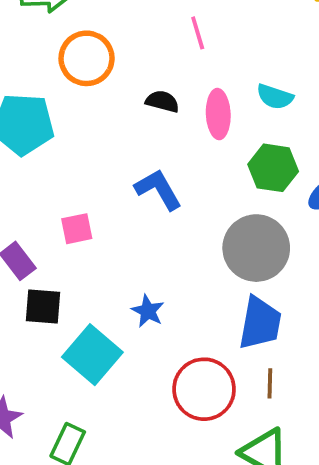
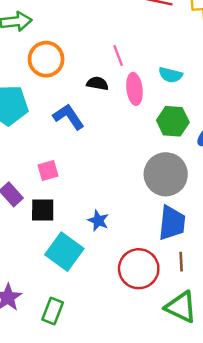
pink line: (198, 33) -> (118, 55), moved
blue L-shape: (158, 189) -> (69, 117), moved
black square: (43, 307) -> (43, 210), moved

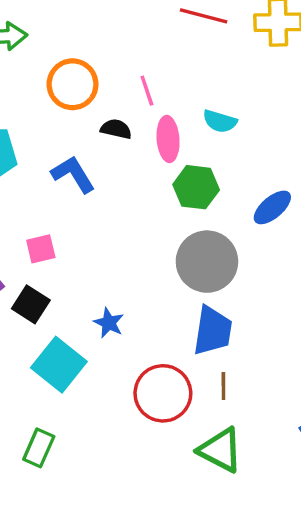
orange circle: (46, 59) -> (72, 84), moved
green hexagon: (173, 121) -> (196, 187), moved
black square: (43, 210) -> (31, 304), turned 30

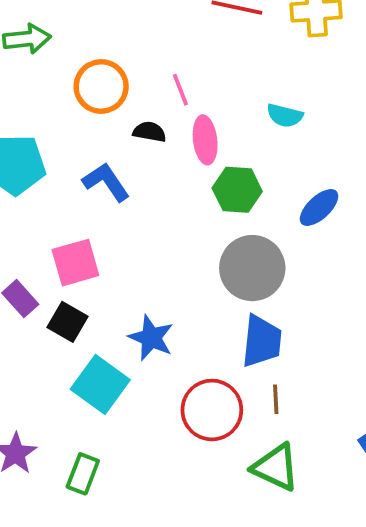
cyan semicircle: (220, 121) -> (285, 116), moved
pink square: (41, 249) -> (75, 263), size x1.5
blue star: (109, 323) -> (151, 338), size x1.4

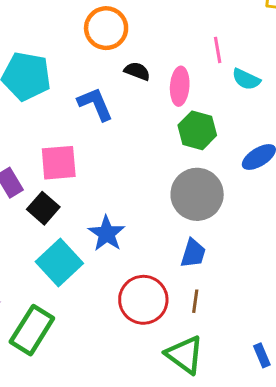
pink line: (180, 90) -> (218, 50), moved
blue trapezoid: (262, 341) -> (193, 253), size x0.7
green rectangle: (83, 474) -> (32, 330), size x1.5

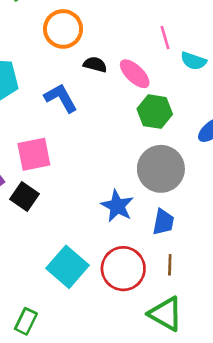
pink ellipse: (180, 86) -> (135, 74), turned -44
blue star: (107, 234) -> (117, 206), moved
cyan square: (59, 263) -> (67, 267), moved
green rectangle: (32, 330) -> (26, 321), moved, size x0.6

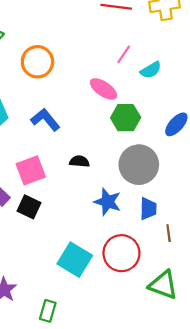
pink line: (165, 37) -> (124, 54), turned 60
cyan semicircle: (194, 61) -> (151, 70), turned -40
black semicircle: (95, 65) -> (79, 161), moved
brown line: (170, 265) -> (169, 233), moved

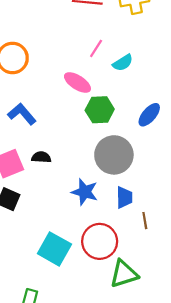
black semicircle: (79, 161) -> (41, 157), moved
green triangle: (163, 285) -> (124, 274), moved, turned -36

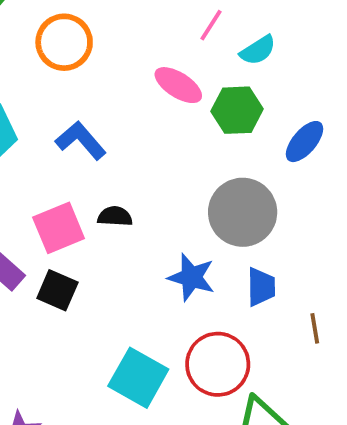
green hexagon: (100, 110) -> (237, 110), moved
brown line: (145, 221) -> (315, 328), moved

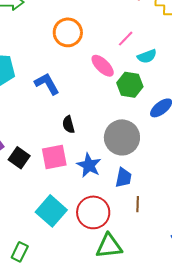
orange circle: (64, 42) -> (68, 32), moved
black semicircle: (115, 216) -> (68, 125), moved, turned -120
pink square: (59, 228) -> (54, 157), moved
brown line: (315, 328) -> (138, 204), moved

